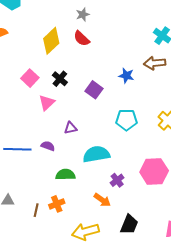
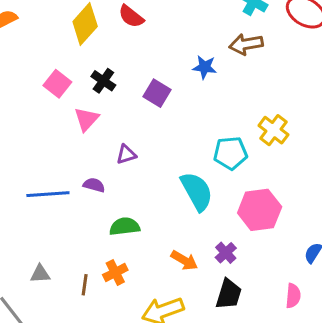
cyan pentagon: (127, 120) -> (231, 153), moved
cyan semicircle: (96, 154) -> (197, 191), moved, turned 76
purple cross: (117, 180) -> (226, 253), moved

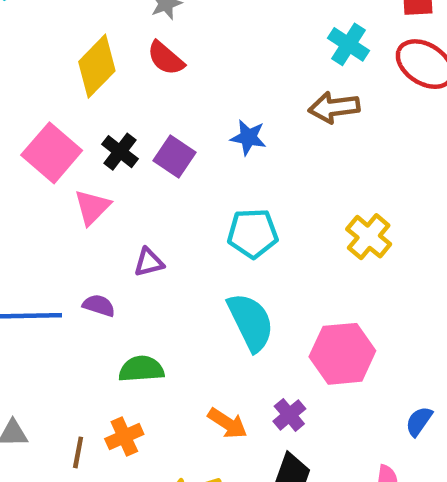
blue star: (205, 67) -> (248, 137), moved
pink square: (57, 84) -> (52, 153), size x1.4
purple square: (157, 93) -> (174, 157), moved
cyan pentagon: (231, 153) -> (253, 233), moved

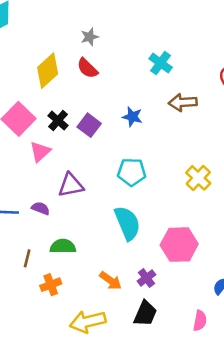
cyan cross: (348, 44) -> (161, 63), moved
purple triangle: (149, 262) -> (71, 185), size x1.5
brown line: (78, 452) -> (27, 258), moved

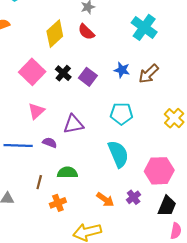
cyan cross: (161, 63) -> (144, 27), size x1.4
brown arrow: (183, 102) -> (149, 74), moved, turned -40
pink triangle: (40, 152) -> (36, 111), moved
black trapezoid: (145, 313) -> (167, 206), moved

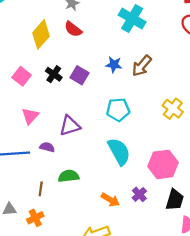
pink square: (32, 72) -> (22, 76), size x0.7
orange cross: (58, 203) -> (35, 218), moved

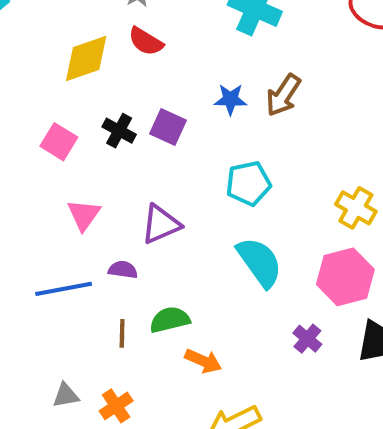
yellow diamond: (41, 34) -> (86, 59), turned 36
yellow cross: (173, 109) -> (356, 208), moved
brown line: (41, 189) -> (122, 333), moved
orange arrow: (110, 200) -> (203, 361), moved

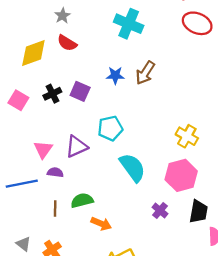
black cross: (119, 131) -> (52, 94), turned 36
cyan pentagon: (248, 183) -> (110, 128), moved
pink triangle: (84, 215) -> (43, 149), moved
gray triangle: (66, 395) -> (23, 244), turned 49

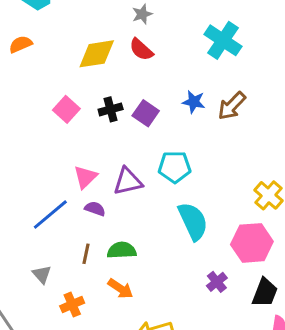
blue line: (22, 184) -> (50, 214), turned -40
orange arrow: (101, 224) -> (120, 289), moved
gray triangle: (23, 244) -> (42, 274), moved

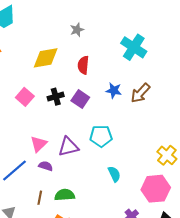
red semicircle: (141, 50) -> (83, 65), moved, turned 54
cyan semicircle: (193, 221) -> (114, 174), size x0.6

